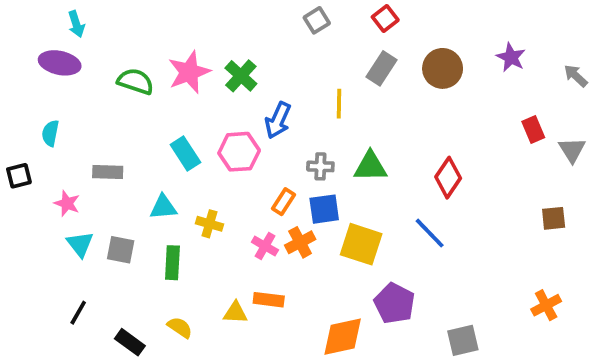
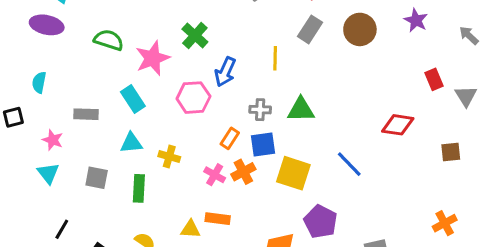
pink star: (189, 72) -> (153, 58), moved
cyan rectangle: (185, 154) -> (133, 99), moved
red diamond: (448, 178) -> (398, 125), moved, turned 64
cyan triangle: (80, 244) -> (48, 173), moved

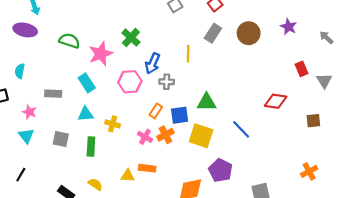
gray cross: (260, 110) -> (167, 82), moved
green triangle: (301, 110) -> (207, 102), moved
black line: (62, 229) -> (21, 175), moved

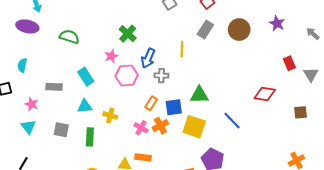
pink star: (101, 54) -> (111, 56), moved, size x0.6

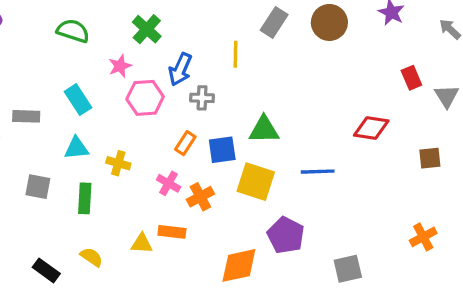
green semicircle: (69, 37) -> (73, 31), moved
blue line: (232, 121) -> (318, 172), turned -48
orange cross: (160, 126) -> (200, 197), moved

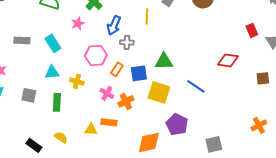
pink hexagon: (145, 98) -> (96, 55), moved
gray rectangle: (26, 116) -> (22, 40), moved
blue line: (318, 172) -> (196, 86), turned 36

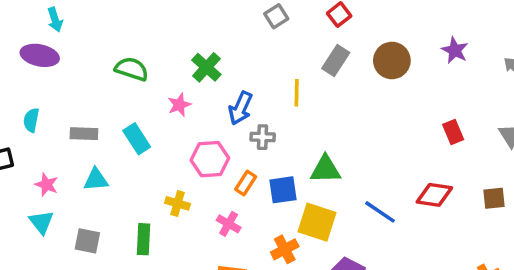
red rectangle: (252, 30) -> (453, 132), moved
red diamond: (228, 60) -> (434, 195), moved
cyan triangle: (52, 72) -> (96, 180), moved
gray square: (29, 95) -> (87, 241), moved
orange cross: (126, 101) -> (285, 249), moved

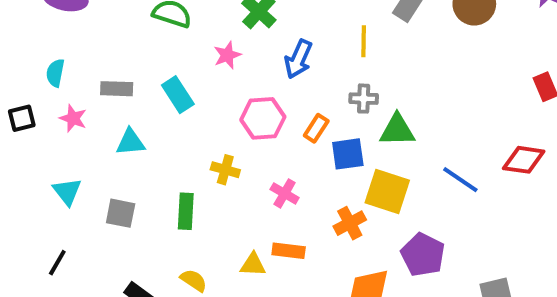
gray cross: (263, 137) -> (364, 99), moved
orange rectangle: (246, 183) -> (316, 128), moved
pink star: (47, 185) -> (73, 118), moved

